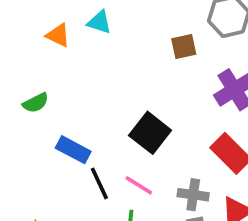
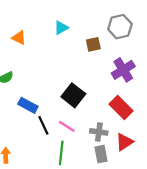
cyan triangle: (99, 22) -> (61, 28), moved, turned -48

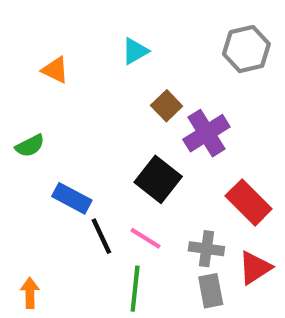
brown square: (93, 44) -> (167, 106), moved, turned -32
purple cross: (123, 70) -> (206, 133), moved

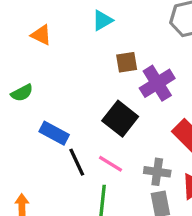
brown square: (167, 106) -> (127, 62), turned 35

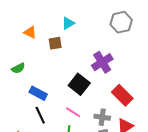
brown square: (127, 62) -> (55, 43), moved
black line: (77, 162) -> (40, 115), moved

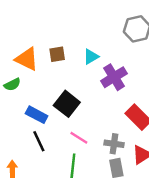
cyan triangle: (68, 23) -> (91, 57), moved
orange triangle: (30, 32) -> (27, 59), moved, size x1.5
black square: (79, 84) -> (67, 104), moved

